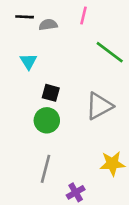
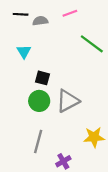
pink line: (83, 16) -> (70, 13), turned 56
gray triangle: (99, 106) -> (68, 101), moved

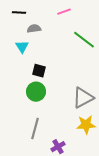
gray semicircle: (40, 21) -> (34, 29), moved
gray triangle: (68, 101) -> (83, 98), moved

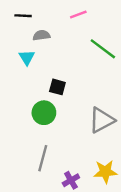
black square: (39, 71) -> (57, 87), moved
yellow star: (86, 125) -> (105, 172), moved

